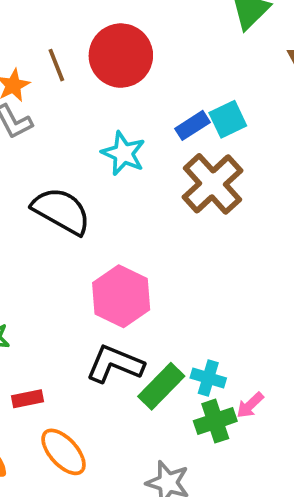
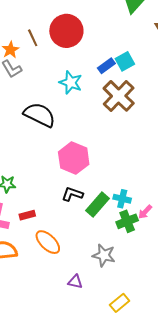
black L-shape: (115, 364) -> (72, 194), size x0.7

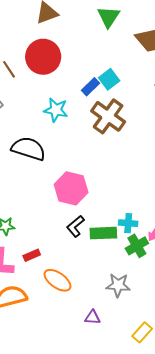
black L-shape: (72, 194) -> (75, 226), turned -50
green rectangle: (98, 204) -> (103, 233), turned 55

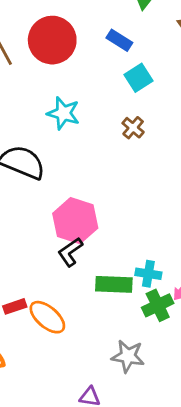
blue rectangle: (90, 87) -> (119, 40), moved, turned 72
brown cross: (108, 116) -> (133, 128), size x0.5
black L-shape: (75, 226) -> (70, 252), moved
orange ellipse: (57, 280) -> (47, 317), moved

